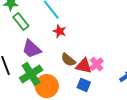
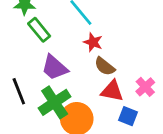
brown semicircle: (68, 60) -> (105, 66), moved
red triangle: (84, 66) -> (112, 91), moved

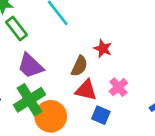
red star: (93, 42) -> (103, 49), moved
brown semicircle: (105, 66) -> (79, 66), turned -105

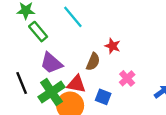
red triangle: (86, 90) -> (76, 84), moved
blue square: (101, 115) -> (103, 97), moved

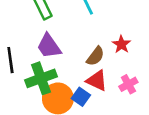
red triangle: (76, 84) -> (97, 81), moved
blue square: (103, 97) -> (81, 97), moved

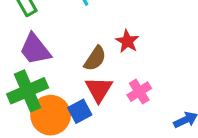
red triangle: (97, 81) -> (99, 89), turned 40
blue square: (81, 97) -> (80, 111), turned 30

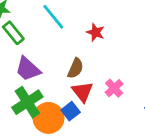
red star: (127, 41) -> (96, 32), moved

